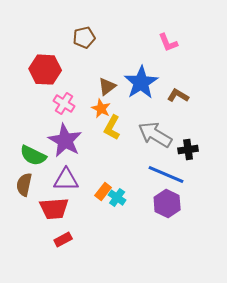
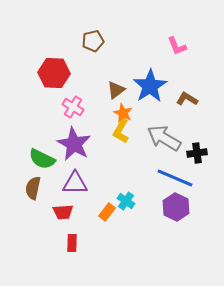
orange star: (101, 109) -> (123, 113), moved
orange rectangle: (103, 192) -> (107, 212), moved
red trapezoid: (54, 209) -> (63, 212), size x0.7
red rectangle: (63, 240) -> (72, 243), turned -60

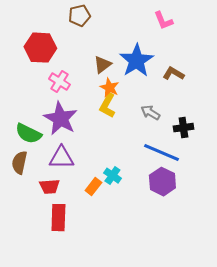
gray arrow: (164, 138) -> (150, 113), size x0.6
red rectangle: (72, 243) -> (58, 218), size x1.5

